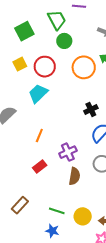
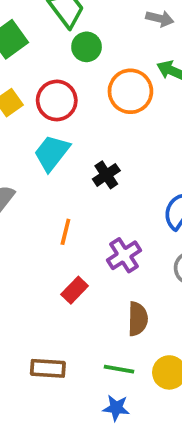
black cross: (91, 110) -> (106, 175), moved
brown semicircle: (74, 176) -> (138, 319), moved
brown rectangle: (20, 205) -> (48, 368), turned 60

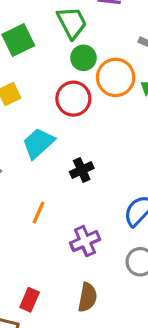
orange circle: (130, 91) -> (116, 77), moved
red circle: (57, 100) -> (73, 99), moved
red rectangle: (75, 290) -> (30, 300), moved, turned -30

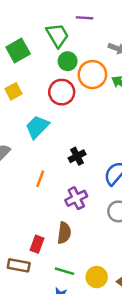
black cross: (82, 170) -> (77, 156), moved
brown semicircle: (87, 297) -> (64, 233), moved

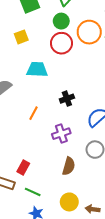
green circle: (68, 61) -> (61, 21), moved
cyan trapezoid: (37, 127) -> (37, 69), turned 40
brown semicircle: (64, 233) -> (69, 166), moved
green line: (64, 271) -> (33, 192), moved

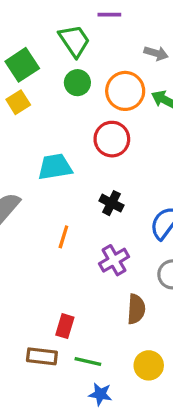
yellow square: (21, 37) -> (18, 102), moved
red circle: (62, 43) -> (112, 139), moved
black cross: (67, 99) -> (112, 203), turned -32

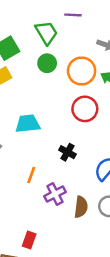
red circle: (112, 139) -> (85, 109), moved
purple cross: (114, 260) -> (55, 194), moved
brown semicircle: (136, 309) -> (81, 207), moved

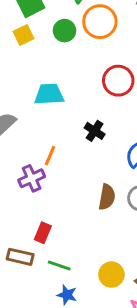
green circle: (47, 63) -> (65, 31), moved
orange circle: (82, 71) -> (100, 22), moved
purple cross: (55, 194) -> (32, 178), moved

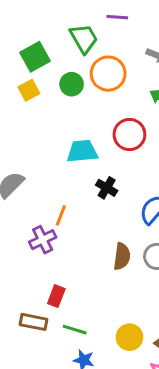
cyan trapezoid: (49, 94) -> (82, 151), moved

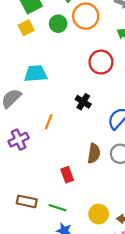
cyan trapezoid: (82, 151) -> (36, 74), moved
purple cross: (43, 240) -> (19, 140), moved
red rectangle: (56, 296) -> (67, 175), moved, turned -42

